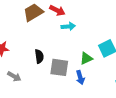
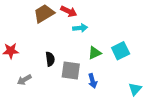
green triangle: (86, 58) -> (95, 53), moved
gray arrow: (14, 76) -> (24, 80), turned 120

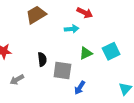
red arrow: (69, 11) -> (85, 13), moved
blue arrow: (93, 81) -> (80, 88), moved, turned 48

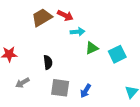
red arrow: (85, 13) -> (65, 15), moved
green triangle: (86, 53) -> (92, 48), moved
gray square: (62, 70) -> (60, 88), moved

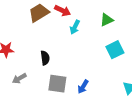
cyan arrow: (77, 32) -> (75, 27), turned 120
green triangle: (92, 48) -> (107, 20), moved

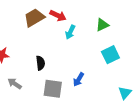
gray arrow: (19, 78) -> (15, 84), turned 64
blue arrow: (83, 87) -> (79, 79), moved

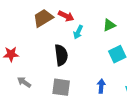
black semicircle: (40, 63) -> (61, 55), moved, size x1.5
blue arrow: (79, 79) -> (101, 86), moved, turned 152

